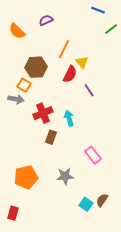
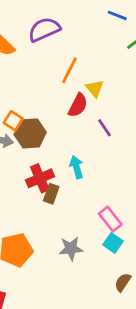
purple semicircle: (46, 20) -> (44, 29), size x1.6
brown hexagon: (36, 67) -> (30, 133), moved
red cross: (43, 113) -> (40, 178), moved
cyan square: (86, 204) -> (113, 243), moved

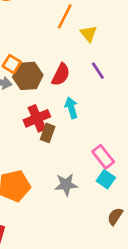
red semicircle: (78, 105) -> (61, 75), moved

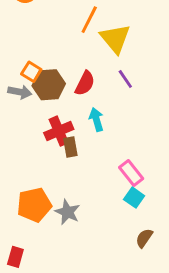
yellow triangle: (89, 34) -> (115, 38), size x1.6
brown rectangle: (48, 133) -> (70, 147), turned -30
gray star: (66, 185) -> (67, 212), moved, turned 30

